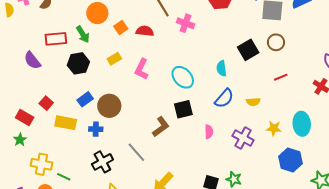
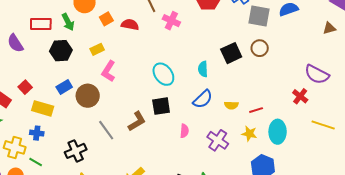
pink L-shape: (142, 69) -> (109, 71), moved
red line: (281, 77) -> (256, 110), moved
blue cross: (96, 129) -> (37, 133), moved
gray line: (136, 152) -> (106, 130), moved

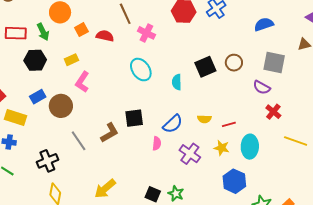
gray square: (259, 16) -> (274, 63), moved
cyan ellipse: (163, 74) -> (141, 70), moved
purple semicircle: (317, 74) -> (262, 87), moved, size x0.7
blue semicircle: (203, 99) -> (173, 124), moved

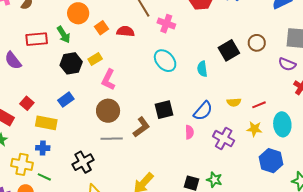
black hexagon: (35, 60) -> (71, 63), moved
brown circle: (61, 106) -> (108, 111), moved
gray line: (79, 141) -> (112, 139), turned -50

